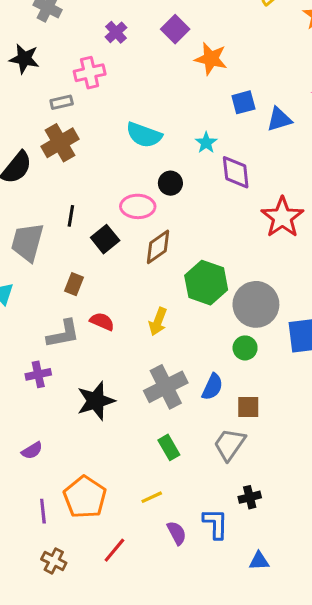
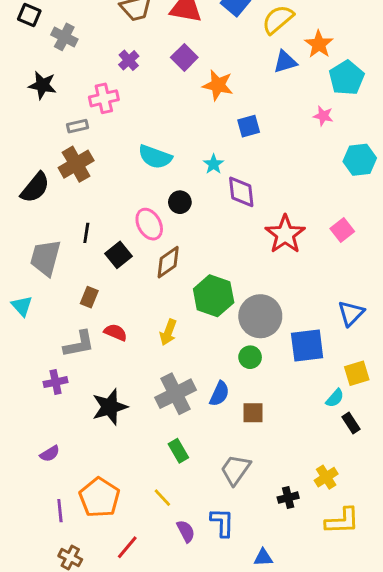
blue triangle: (279, 119) -> (285, 62), moved
pink ellipse: (138, 206) -> (149, 224), turned 60
gray trapezoid: (230, 444) -> (235, 470), moved
yellow line: (152, 497) -> (162, 498), turned 72
black cross: (250, 497) -> (288, 498), moved

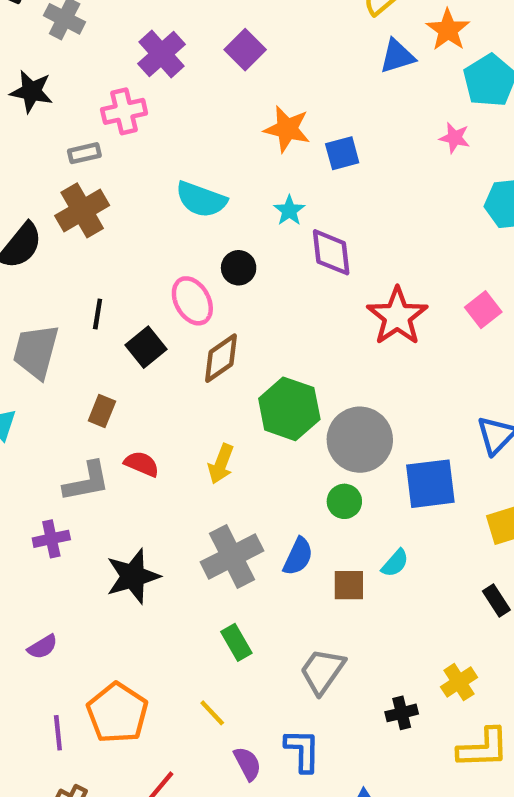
purple cross: (129, 60) -> (161, 54), size x1.5
orange star: (218, 85) -> (287, 129), moved
cyan semicircle: (335, 398) -> (395, 563), moved

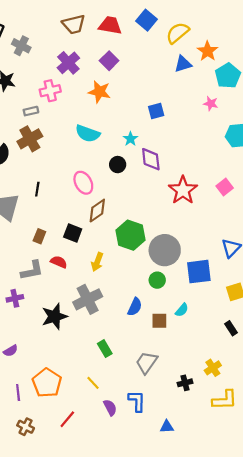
orange star: (287, 129) -> (99, 92), moved
black circle: (239, 268) -> (118, 165), moved
black square: (146, 347) -> (73, 233), moved, turned -30
gray cross: (232, 556) -> (88, 299), moved

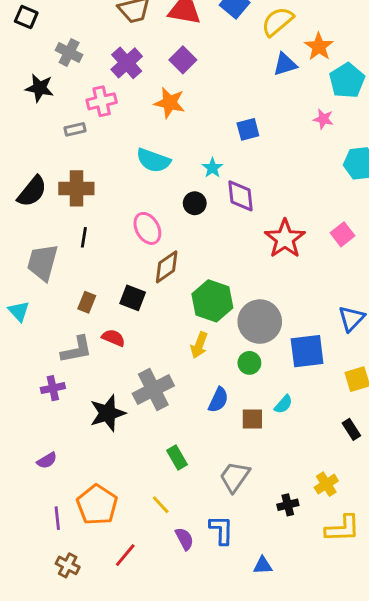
gray cross: (21, 46) -> (69, 53), moved
brown cross: (30, 139) -> (76, 188), moved, turned 30
yellow arrow: (97, 262) -> (199, 345), moved

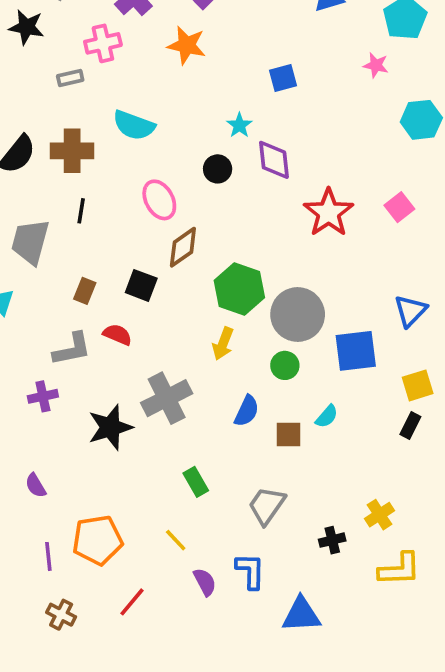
cyan semicircle: (153, 160) -> (134, 125), moved
black rectangle: (351, 429) -> (410, 425), moved, turned 60
purple semicircle: (47, 460) -> (36, 486), turned 90
orange pentagon: (97, 505) -> (97, 540), turned 30
blue triangle: (263, 565) -> (301, 615), size x1.6

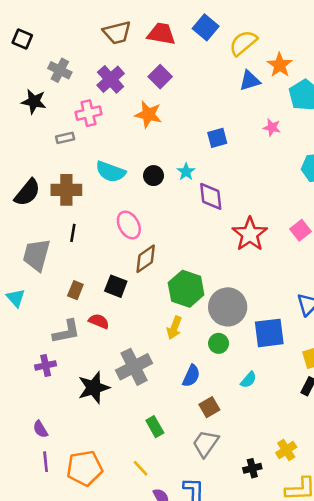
pink star: (376, 65) -> (272, 127), moved
black circle: (218, 169) -> (154, 176), moved
brown square: (289, 435) -> (209, 407), moved, turned -30
purple line: (48, 556) -> (46, 462), moved

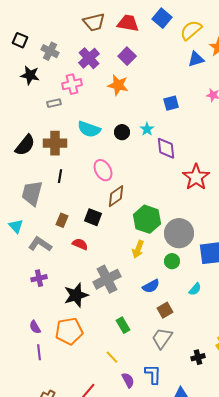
black square: (22, 39) -> (20, 40), moved
gray L-shape: (66, 332) -> (40, 244), moved, turned -135
blue semicircle: (191, 376) -> (151, 286), turned 36
orange pentagon: (85, 468) -> (69, 331), moved

